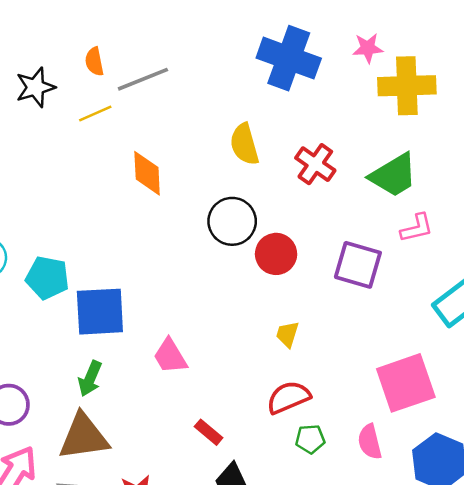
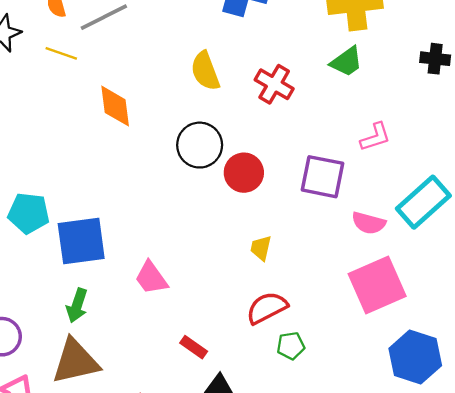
yellow line: (95, 113) -> (61, 53), turned 48
green trapezoid: (394, 175) -> (347, 62), moved, size x0.7
pink semicircle: (370, 442) -> (369, 223), moved, turned -56

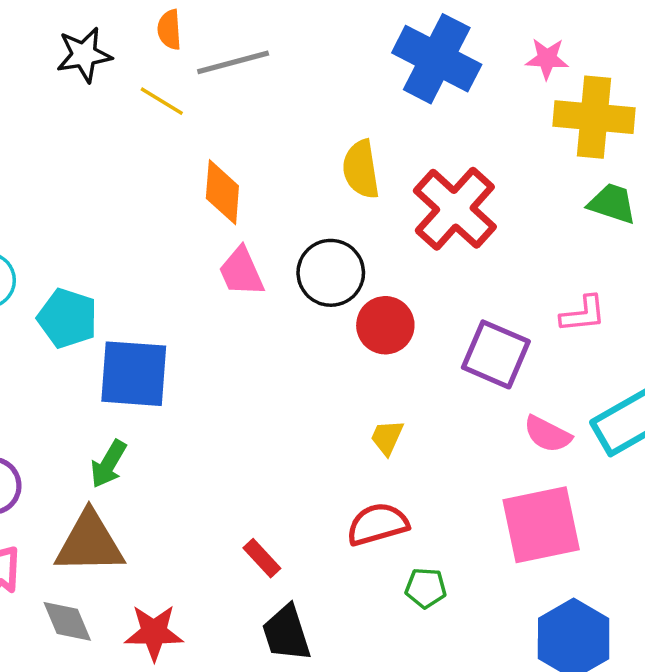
green trapezoid: (347, 62) -> (612, 203), moved, turned -138
red cross: (274, 84) -> (455, 209), size x1.5
pink trapezoid: (151, 278) -> (241, 272), moved
green pentagon: (291, 346) -> (426, 588), moved

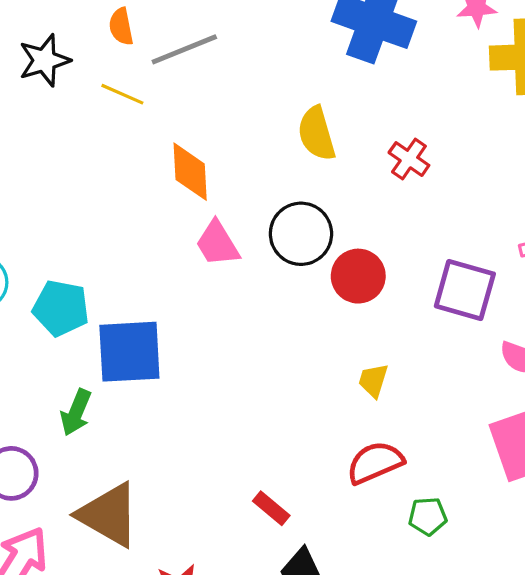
red cross: (455, 209) -> (409, 159), size x0.5
green arrow: (108, 464) -> (76, 412), moved
brown triangle: (90, 543) -> (109, 515), turned 38

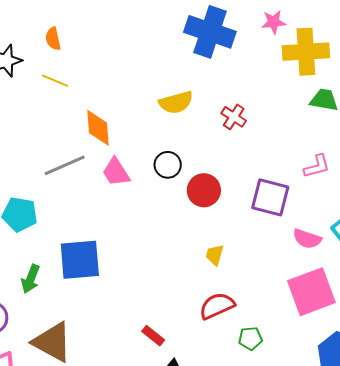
gray line: (184, 49) -> (65, 165), moved
yellow semicircle: (317, 134) -> (176, 102), turned -88
black circle: (301, 234) -> (168, 165), size x0.7
blue square: (129, 352) -> (80, 260), moved

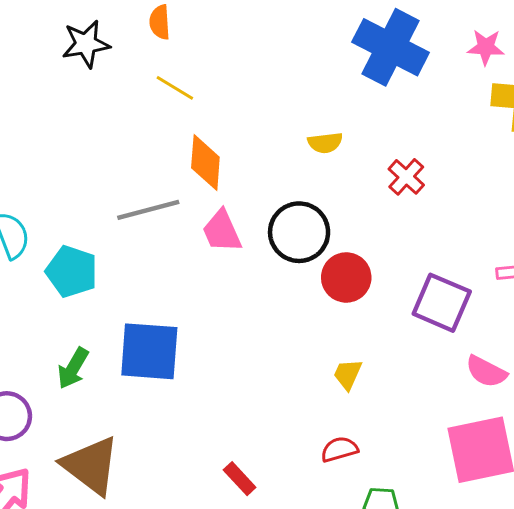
yellow line: (55, 81) -> (175, 88), moved
yellow semicircle: (176, 102) -> (325, 143), size x0.7
black circle: (168, 165) -> (299, 232), size x1.5
red semicircle: (217, 306) -> (339, 449), size x0.7

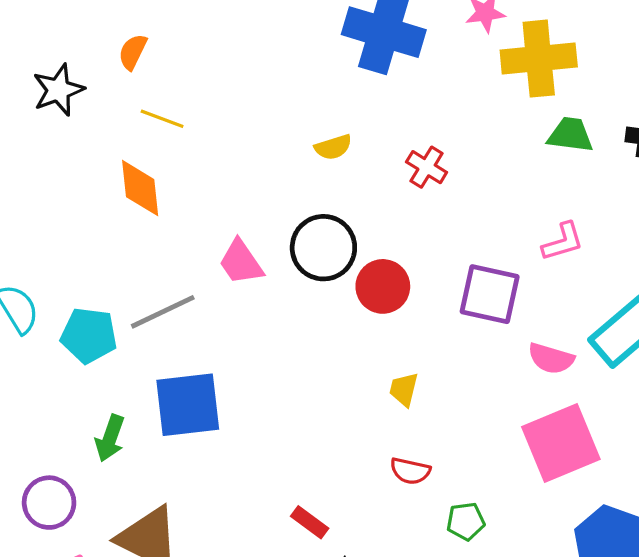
orange semicircle: (160, 22) -> (133, 52), turned 40
orange diamond: (205, 163) -> (140, 188), moved
gray line: (148, 210) -> (163, 312), moved
red semicircle: (339, 449) -> (410, 471), turned -141

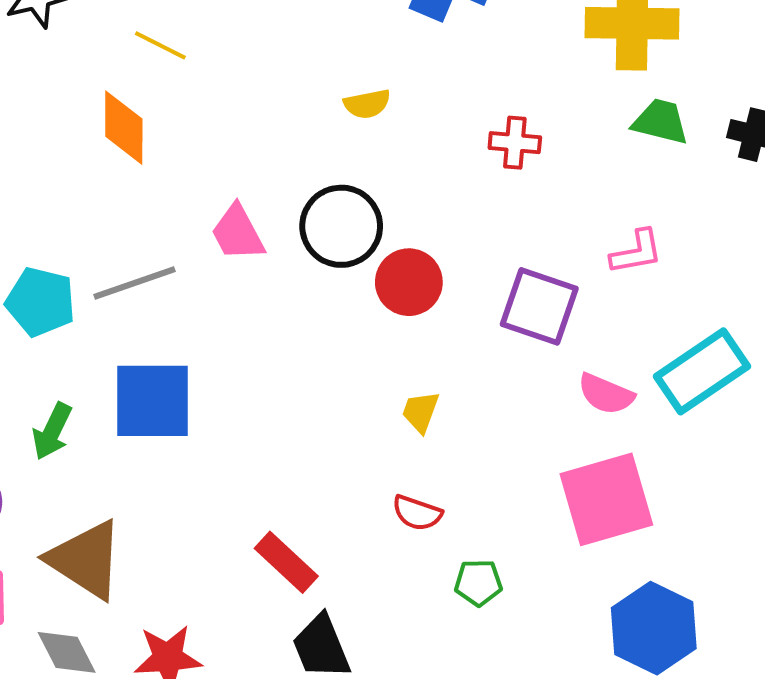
red cross: (427, 167) -> (515, 143), moved, turned -33
red rectangle: (310, 522) -> (286, 562), size x1.4

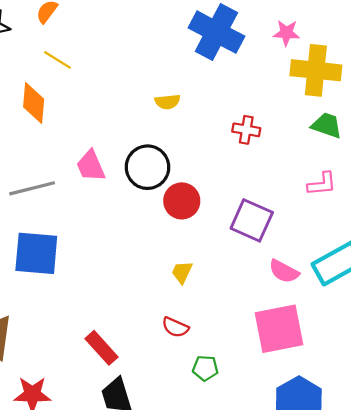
pink L-shape: (636, 252) -> (322, 184), moved

